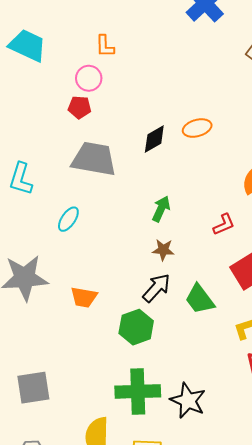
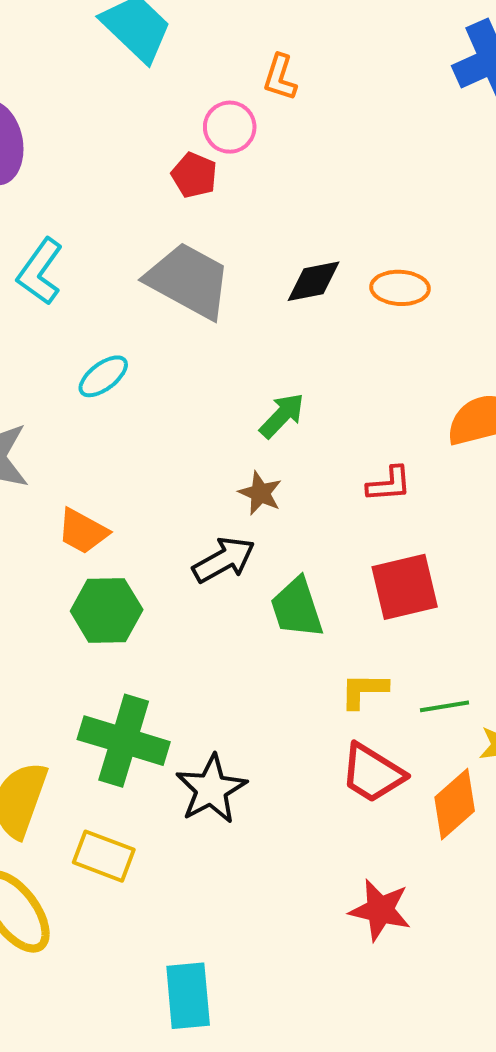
green hexagon: (136, 327) -> (107, 610), moved

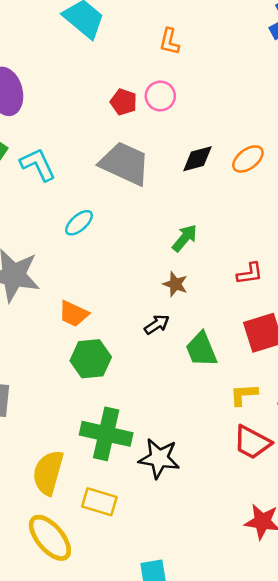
pink circle: (230, 127) -> (160, 96), moved
cyan L-shape: (40, 272) -> (38, 164), turned 123
orange ellipse: (400, 288) -> (248, 159), turned -36
black arrow: (224, 560) -> (157, 324), size x0.7
black star: (211, 789) -> (159, 458), turned -30

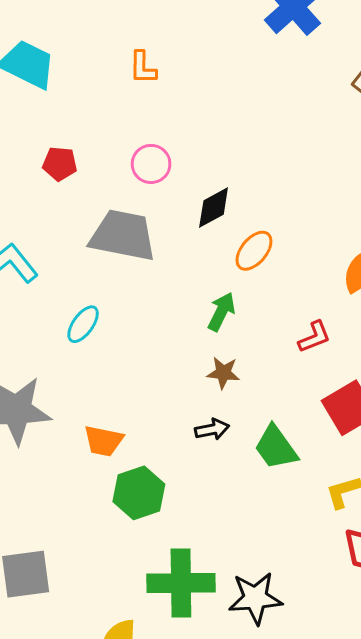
pink circle: (160, 96) -> (151, 164), moved
red pentagon: (124, 102) -> (60, 164), moved
orange ellipse: (248, 159) -> (254, 251), moved
black arrow: (157, 324) -> (212, 429), turned 35

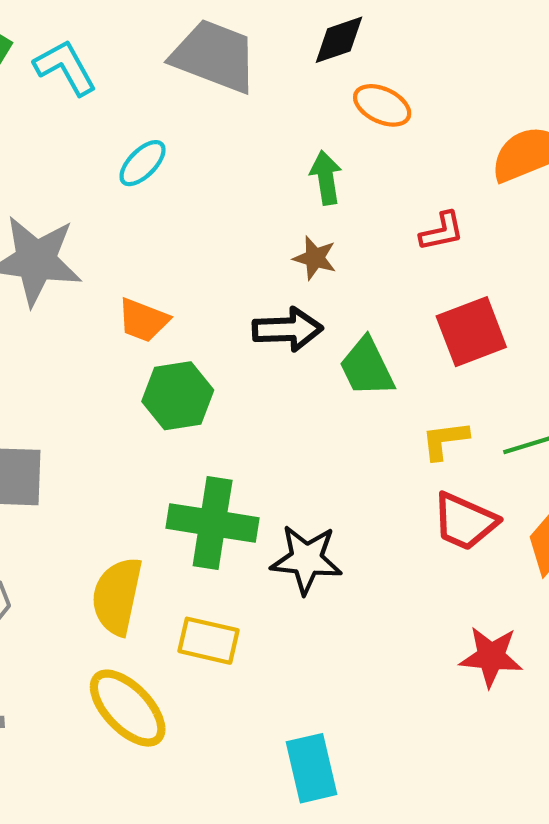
orange ellipse: (254, 251) -> (382, 105), turned 66
green arrow: (221, 312) -> (326, 178), turned -45
black arrow: (212, 429) -> (288, 329), size x1.5

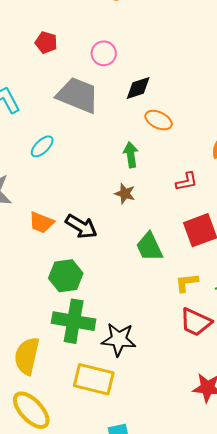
black arrow: (288, 329) -> (81, 226), moved, turned 32
green hexagon: (178, 396) -> (66, 276), moved
yellow rectangle: (208, 641) -> (94, 379), moved, size x1.4

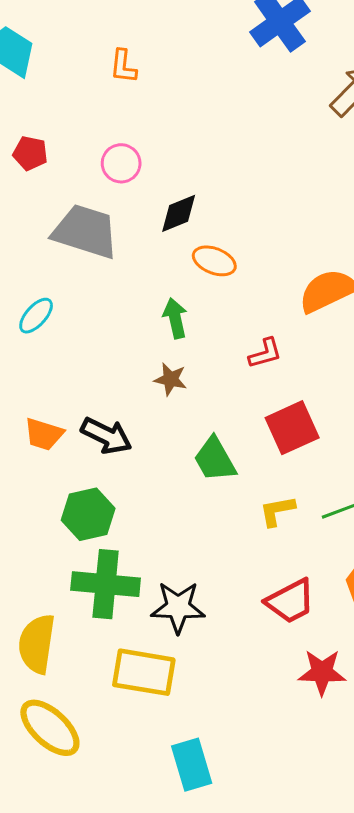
red trapezoid: (196, 322) -> (290, 601), moved, turned -48

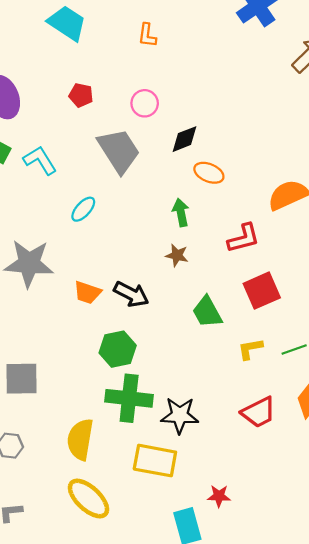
gray trapezoid: (85, 231) -> (119, 151), turned 39
red L-shape: (265, 353) -> (244, 238), size x1.4
red star: (322, 672) -> (219, 496), moved, size x0.7

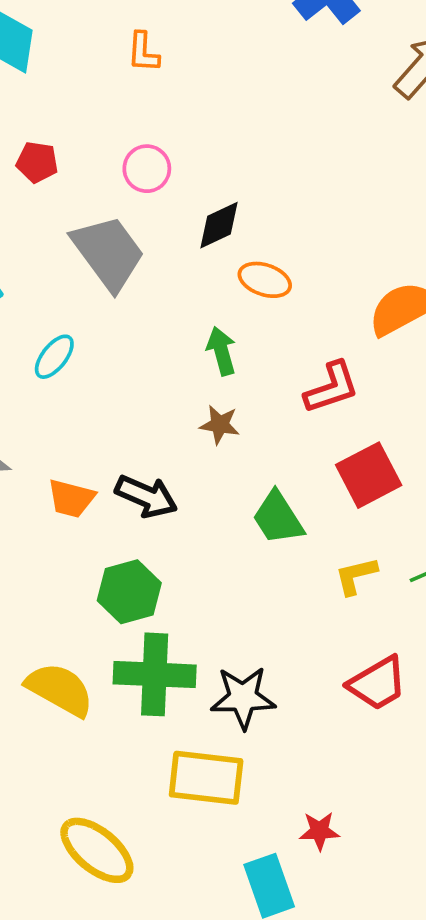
yellow semicircle: (80, 439) -> (60, 689), moved, turned 114

